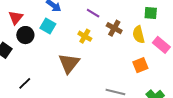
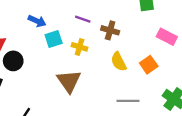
cyan square: (48, 26) -> (54, 39), moved, turned -35
yellow semicircle: (139, 35) -> (119, 62), moved

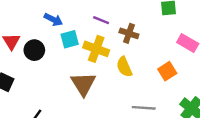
yellow cross: (80, 47) -> (96, 49), size x1.5
black circle: (13, 61) -> (34, 50), moved
yellow semicircle: (119, 62) -> (124, 67), moved

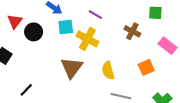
brown cross: (129, 33) -> (132, 31), moved
yellow semicircle: (124, 67) -> (108, 71), moved

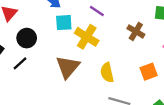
black circle: (34, 32) -> (27, 38), moved
black line: (26, 90) -> (20, 63), moved

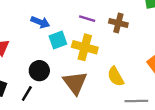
brown cross: (136, 31) -> (118, 23), moved
black circle: (27, 38) -> (39, 71), moved

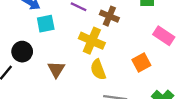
yellow cross: (85, 47) -> (92, 41), moved
brown triangle: (75, 83) -> (56, 69), size x0.7

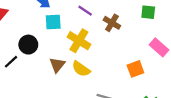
yellow cross: (92, 41) -> (79, 41), moved
yellow semicircle: (98, 70) -> (81, 69), moved, turned -42

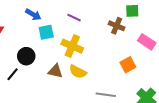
brown cross: (112, 23) -> (117, 26), moved
brown triangle: (57, 65) -> (55, 71), turned -49

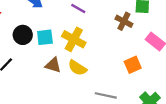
cyan square: (46, 32) -> (45, 37), moved
black circle: (26, 56) -> (23, 35), moved

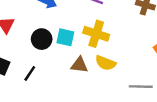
cyan square: (45, 37) -> (65, 37), turned 30

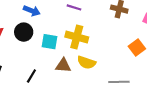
black circle: (42, 39) -> (24, 32), moved
black line: (30, 73) -> (31, 76), moved

